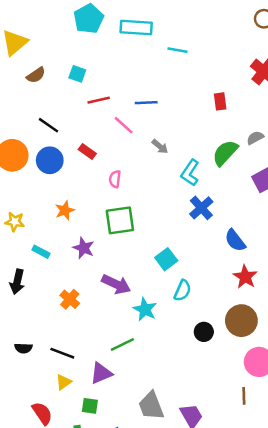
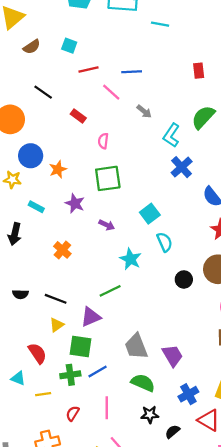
blue circle: (50, 160) -> (31, 156), moved
purple arrow: (116, 284) -> (107, 225), moved, size x0.6
cyan semicircle: (183, 291) -> (165, 242), turned -48
green square: (90, 406) -> (81, 346), size x1.5

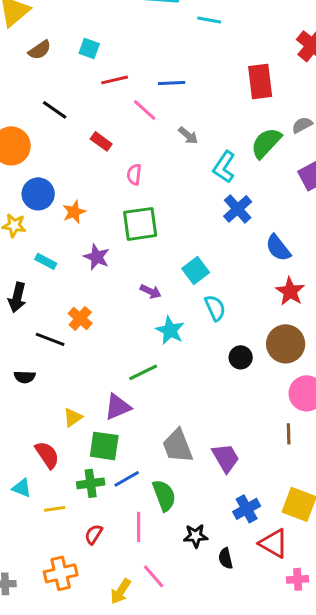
red rectangle: (199, 71) -> (260, 81), size x1.6
purple arrow: (107, 225) -> (151, 291), moved
black line: (56, 299) -> (50, 339), moved
green semicircle: (143, 383) -> (164, 495), moved, turned 45
black semicircle: (172, 432) -> (226, 558), turned -63

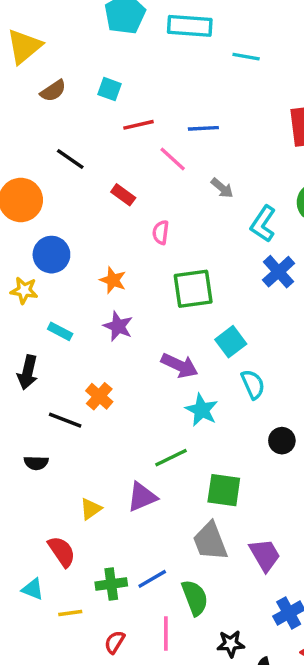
orange star: (74, 212) -> (113, 280), moved, turned -30
green square: (140, 224) -> (193, 289), moved
purple arrow: (151, 291) -> (179, 366), size x1.5
green square: (104, 446) -> (224, 490), moved

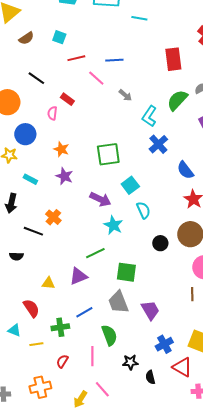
pink semicircle: (161, 232) -> (52, 113), moved
yellow triangle: (91, 509) -> (48, 283), turned 40
blue line: (152, 579) -> (84, 312), moved

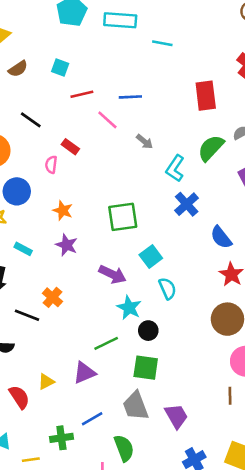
black circle: (160, 243) -> (148, 331), moved
yellow triangle: (48, 283) -> (46, 382), turned -32
red semicircle: (31, 308) -> (19, 397), moved

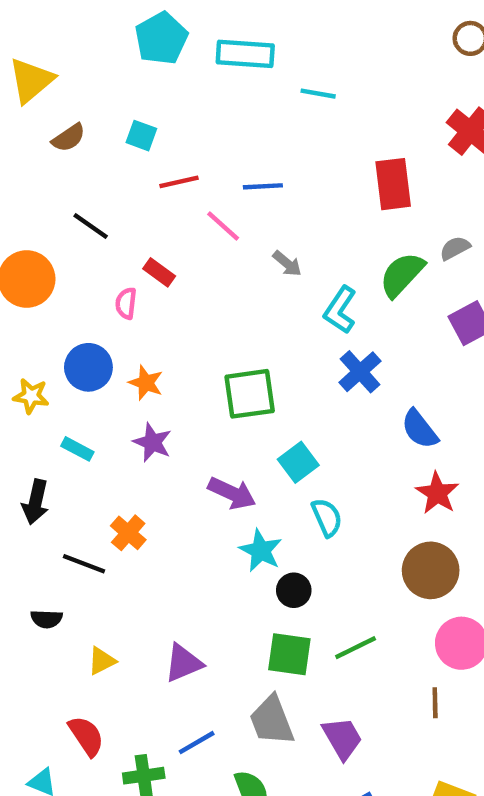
blue circle: (17, 191) -> (88, 367), moved
green line: (106, 343) -> (356, 648), moved
yellow triangle: (46, 382) -> (102, 661), moved
red semicircle: (19, 397) -> (86, 736), moved

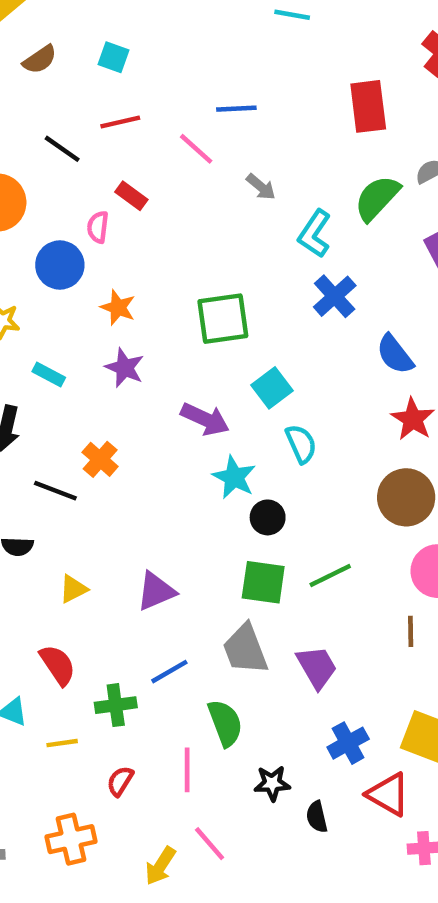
red line: (179, 182) -> (120, 122), moved
blue circle: (88, 367) -> (60, 265), moved

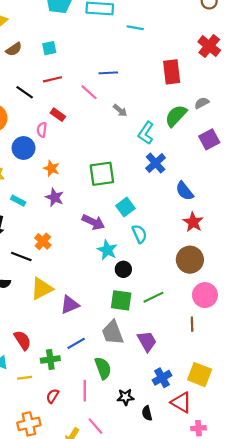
cyan square: (113, 57) -> (49, 48), turned -32
yellow triangle: (73, 589) -> (42, 289), moved, size x1.6

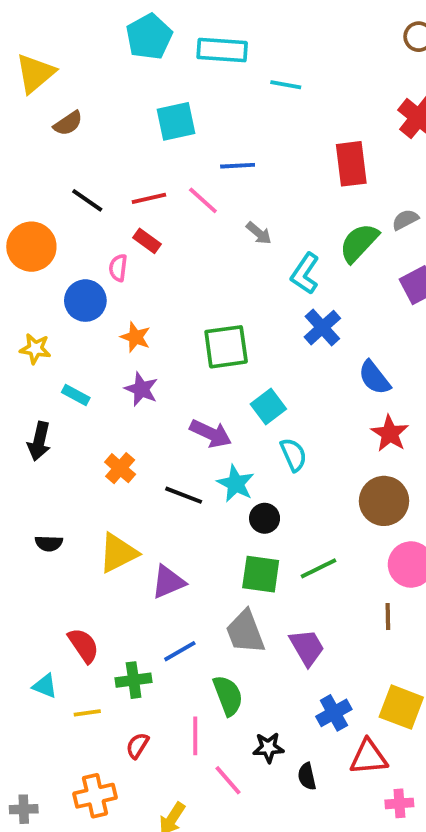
cyan square: (49, 48) -> (176, 121), moved, size x1.5
red line: (52, 79) -> (149, 198), moved
black line: (21, 256) -> (184, 495), moved
red triangle: (181, 402) -> (369, 757), turned -35
pink line: (95, 426) -> (228, 780), moved

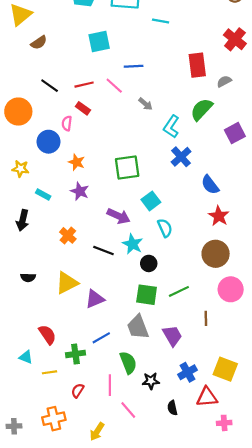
gray semicircle: (405, 220) -> (224, 81), moved
brown line: (388, 617) -> (206, 318), moved
black star: (268, 748) -> (151, 381), moved

